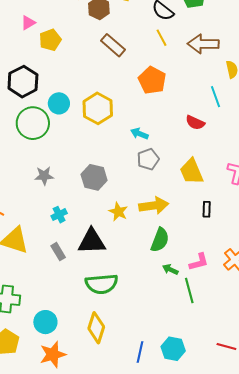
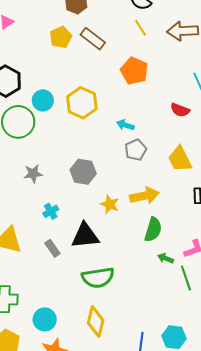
yellow pentagon: (50, 40) -> (61, 37), moved

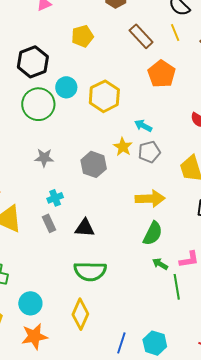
yellow pentagon: (61, 37) -> (82, 36), moved
brown rectangle: (93, 39) -> (141, 36), moved
yellow star: (110, 204) -> (123, 147), moved
black triangle: (85, 236) -> (85, 228), size x0.7
gray rectangle: (52, 248) -> (49, 223), moved

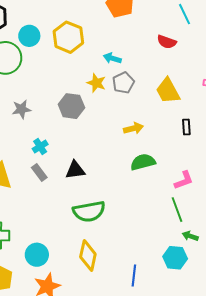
yellow arrow: (150, 199) -> (133, 128), size x0.7
green semicircle: (153, 233) -> (143, 162), turned -120
green arrow: (160, 264) -> (190, 236), moved
cyan hexagon: (155, 343) -> (175, 258), moved

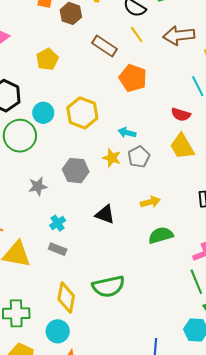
yellow trapezoid: (168, 91) -> (182, 146), moved
gray hexagon: (71, 106) -> (76, 171), moved
black triangle: (75, 170) -> (105, 214), moved, turned 30
gray rectangle: (39, 173) -> (58, 249), turned -30
yellow diamond: (88, 255) -> (66, 298), moved

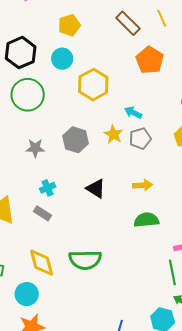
cyan circle: (43, 113) -> (62, 59), moved
yellow diamond: (66, 298) -> (42, 263), turned -36

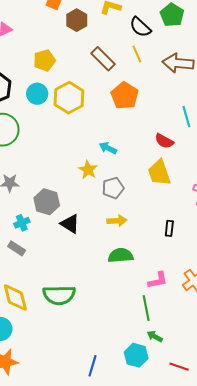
yellow hexagon: (93, 85) -> (69, 98), moved
gray pentagon: (140, 139) -> (113, 188), moved
gray hexagon: (76, 140) -> (47, 202), moved

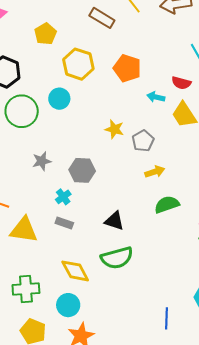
cyan circle: (37, 94) -> (59, 99), moved
orange pentagon: (125, 96) -> (127, 68), moved
cyan arrow: (108, 148) -> (156, 97), moved
black triangle: (70, 224) -> (114, 221), moved

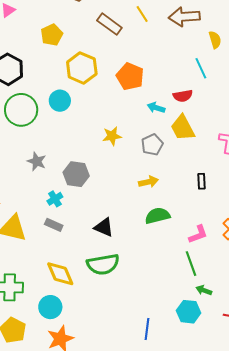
red semicircle: (181, 83) -> (183, 96), turned -30
yellow star: (114, 129) -> (112, 136), turned -30
gray pentagon: (143, 141) -> (152, 145), moved
gray star: (42, 161) -> (37, 161), turned 30

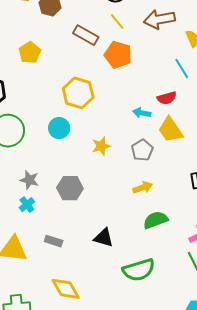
yellow hexagon: (82, 68) -> (78, 93), moved
orange pentagon: (130, 76) -> (118, 55), moved
cyan circle: (60, 101) -> (59, 128), moved
cyan cross: (55, 199) -> (27, 205), moved
green semicircle: (103, 264) -> (139, 270), moved

